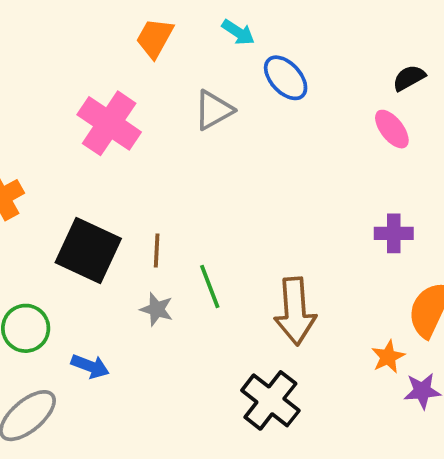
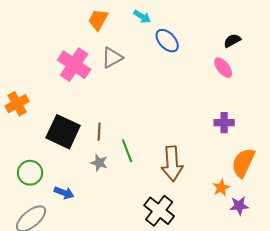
gray triangle: (213, 110) -> (112, 58), moved

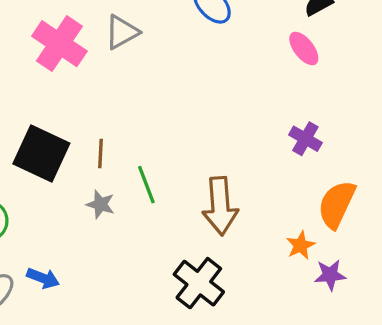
purple cross: (224, 123) -> (305, 139), turned 30
blue arrow: (64, 193) -> (43, 278), moved

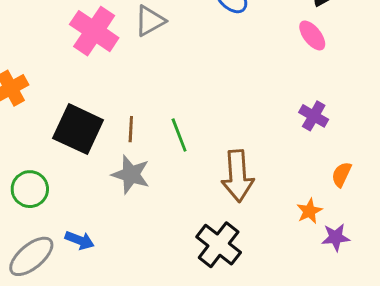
green line: (146, 185) -> (179, 135), moved
gray star: (100, 204) -> (131, 174), size x1.5
orange semicircle: (337, 204) -> (341, 174), size x0.6

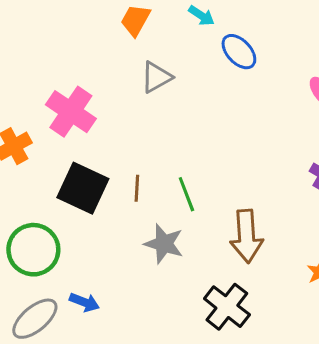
pink cross: (94, 31) -> (71, 112), moved
gray star: (131, 174) -> (164, 244), moved
green circle: (30, 189) -> (33, 250), size x1.4

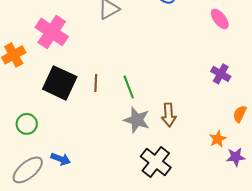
brown arrow: (246, 236) -> (169, 115), size x0.7
gray star: (164, 244) -> (137, 120), moved
green circle: (33, 250) -> (27, 124), size x0.6

